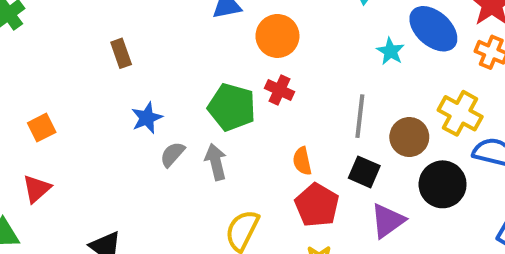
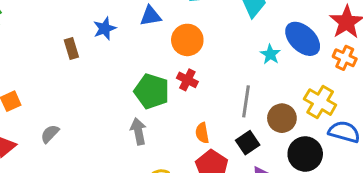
blue star: (147, 118) -> (105, 28), moved
gray semicircle: (172, 154) -> (50, 134), moved
black square: (364, 172) -> (248, 143), turned 30

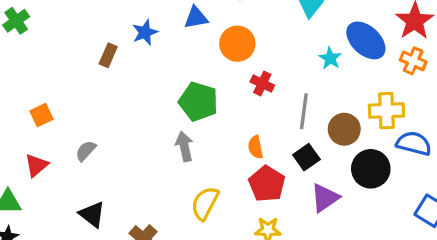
brown rectangle: (71, 49) -> (108, 55), turned 42
red cross: (187, 80) -> (262, 83), moved
yellow cross: (320, 102) -> (386, 111), turned -32

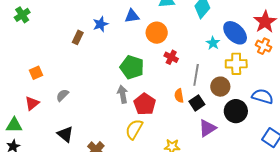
yellow cross: (386, 111) -> (236, 64), moved
orange semicircle: (256, 147) -> (179, 96), moved
red pentagon: (267, 184) -> (145, 104), moved

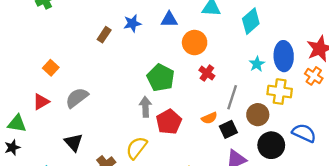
blue ellipse: (235, 33) -> (284, 56), turned 35
orange square: (36, 73) -> (51, 68), turned -32
gray semicircle: (62, 95) -> (77, 98), size x1.5
orange semicircle: (179, 96) -> (209, 118), turned -112
yellow semicircle: (134, 129) -> (137, 148), moved

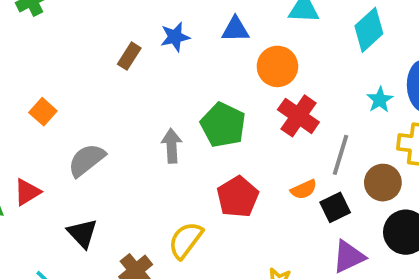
red cross: (207, 73) -> (298, 116), size x1.5
red triangle: (41, 102) -> (27, 192), moved
gray arrow: (145, 107) -> (172, 146), moved

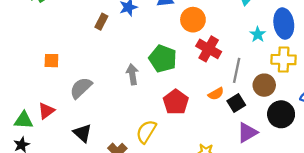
orange square: (43, 112) -> (51, 61), turned -35

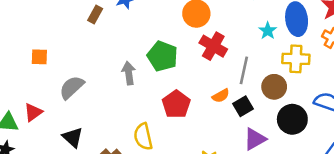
yellow semicircle: (146, 132) -> (143, 137), turned -45

